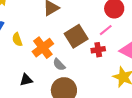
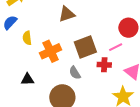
gray semicircle: (59, 65) -> (75, 73), moved

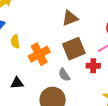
brown triangle: (67, 14) -> (70, 18), moved

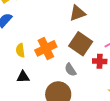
yellow semicircle: (15, 42) -> (20, 50), moved
brown square: (74, 49) -> (81, 44), turned -35

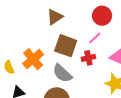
gray semicircle: (70, 70) -> (62, 73), size x1.5

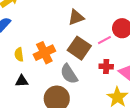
pink line: (95, 38) -> (104, 40), moved
red cross: (88, 58) -> (106, 67), moved

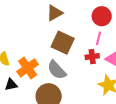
pink line: (104, 40) -> (98, 38), moved, turned -40
orange cross: (44, 53) -> (28, 68), moved

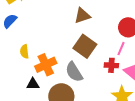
black triangle: (11, 85) -> (33, 84), moved

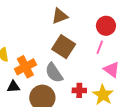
red cross: (111, 65) -> (79, 90), moved

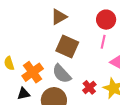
red cross: (79, 90) -> (89, 87), turned -32

